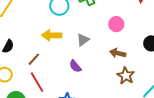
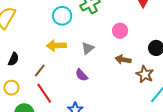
brown star: (126, 76) -> (145, 74), moved

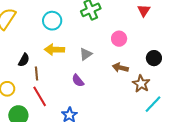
cyan circle: (62, 16) -> (52, 21), moved
black semicircle: (13, 59) -> (24, 60), moved
brown line: (40, 70) -> (37, 73), turned -48

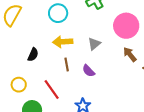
pink circle: (119, 39) -> (126, 26), size x1.6
brown arrow: (120, 68) -> (130, 54), turned 42
brown line: (37, 73) -> (67, 64), moved

